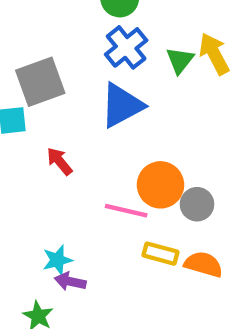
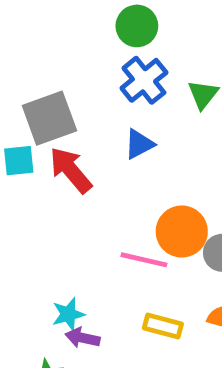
blue triangle: (122, 105) -> (139, 144), size x0.6
red arrow: (60, 161) -> (71, 170), moved, size x1.5
yellow rectangle: (160, 254) -> (163, 326), moved

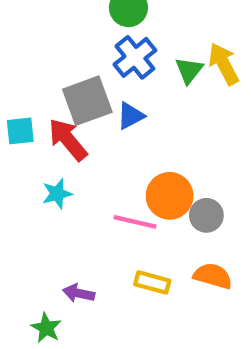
gray square: (49, 118) -> (87, 101), moved
cyan star: (68, 314) -> (57, 194), moved

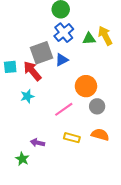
green triangle: (189, 70) -> (89, 39), turned 48
orange circle: (170, 196) -> (86, 86), moved
pink line: (135, 222) -> (64, 109), turned -48

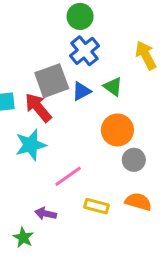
green triangle: (89, 39) -> (113, 87), moved, turned 40
cyan star: (27, 96) -> (31, 145), size x1.5
pink line: (64, 109) -> (68, 176), moved

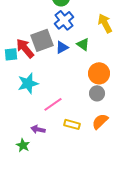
red arrow: (38, 108) -> (25, 48), moved
orange circle: (117, 130) -> (99, 73), moved
orange semicircle: (138, 202) -> (100, 121), turned -60

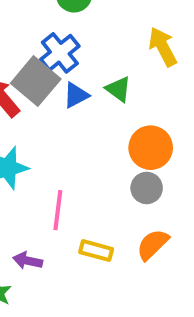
blue cross: (64, 20) -> (60, 53), moved
gray square: (42, 40) -> (36, 81), turned -30
pink line: (53, 104) -> (58, 210), turned -48

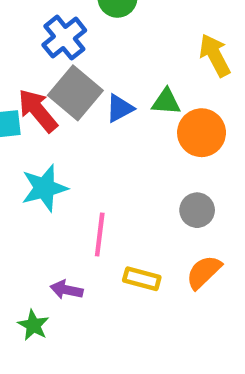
blue cross: (60, 53) -> (64, 38), moved
green triangle: (118, 89) -> (166, 102), turned -32
orange circle: (151, 148) -> (202, 133), moved

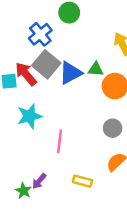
blue triangle: (120, 108) -> (70, 73), size x1.5
yellow rectangle: (142, 279) -> (82, 181), moved
purple arrow: (67, 290) -> (39, 181), moved, turned -63

